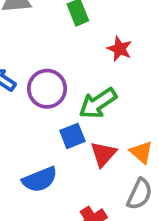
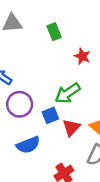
purple circle: (47, 89) -> (20, 104), moved

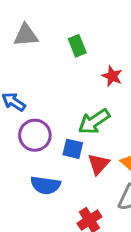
blue square: (50, 115) -> (73, 149), turned 35
blue semicircle: (28, 145) -> (45, 185), turned 30

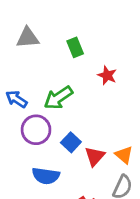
green arrow: (94, 122) -> (58, 98), moved
blue square: (73, 149) -> (71, 142), turned 30

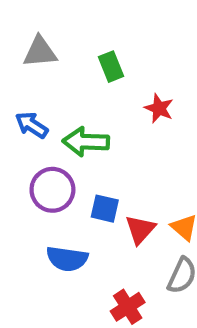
green arrow: (58, 98) -> (86, 142), turned 36
blue arrow: (16, 99) -> (32, 125), moved
blue square: (71, 142) -> (105, 209), turned -30

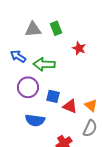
gray triangle: (40, 52) -> (33, 29), moved
red triangle: (140, 229) -> (70, 106), turned -49

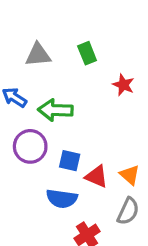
green rectangle: (56, 28) -> (87, 53), moved
red star: (79, 48) -> (123, 85), moved
blue semicircle: (35, 120) -> (62, 199), moved

